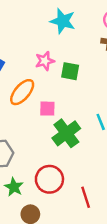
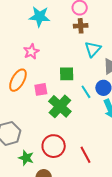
green square: (70, 71) -> (67, 74), moved

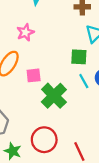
green square: (67, 74) -> (79, 57), moved

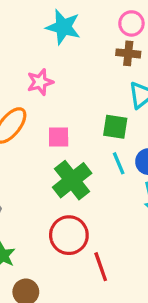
pink square: (34, 75) -> (59, 137), moved
red circle: (44, 140) -> (69, 235), moved

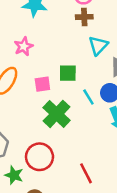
green square: (115, 127) -> (68, 73), moved
red circle: (69, 235) -> (39, 157), moved

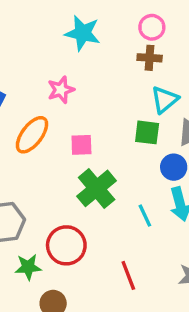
green square: (68, 73) -> (147, 132), moved
cyan line: (88, 97) -> (145, 216), moved
green star: (14, 175) -> (28, 267), turned -30

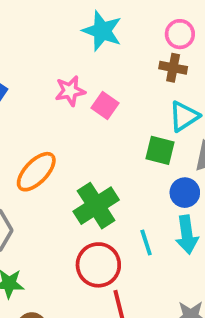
orange ellipse: (32, 135) -> (36, 172), moved
pink square: (81, 145) -> (105, 105), moved, turned 30
red circle: (66, 245) -> (98, 265), moved

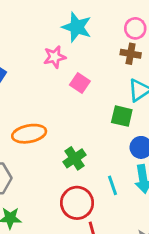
pink star: (70, 91) -> (55, 57), moved
orange ellipse: (36, 172) -> (29, 134), turned 36
green cross: (96, 206) -> (74, 158), size x0.7

